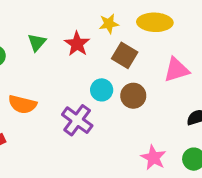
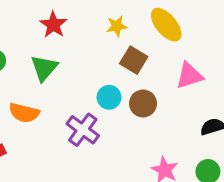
yellow ellipse: (155, 22) -> (166, 25), turned 48
green triangle: (37, 42) -> (44, 68), moved, size x1.4
red star: (77, 44) -> (53, 25), moved

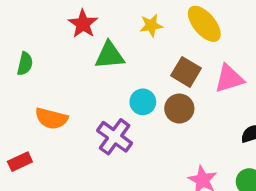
brown square: (134, 60) -> (186, 72), moved
green triangle: (44, 68) -> (110, 55), moved, turned 44

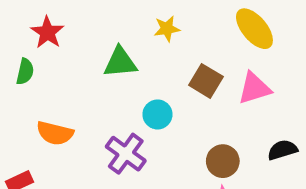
red star: (83, 24) -> (47, 32), moved
yellow ellipse: (204, 24) -> (254, 29), moved
brown circle: (179, 109) -> (223, 161), moved

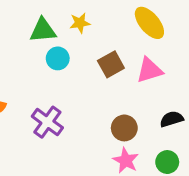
green triangle: (120, 62) -> (43, 30), moved
brown square: (206, 81) -> (111, 64), turned 30
cyan circle: (157, 114) -> (58, 58), moved

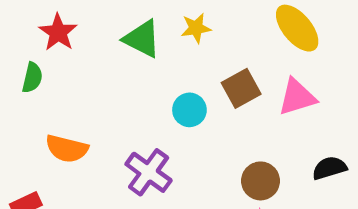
green triangle: (43, 30) -> (142, 39), turned 32
cyan circle: (58, 58) -> (189, 110), moved

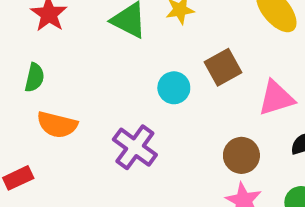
green semicircle: (32, 78) -> (35, 78), moved
pink triangle: (297, 97) -> (276, 98), moved

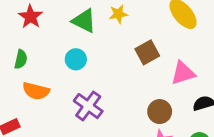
cyan circle: (174, 88) -> (76, 59), moved

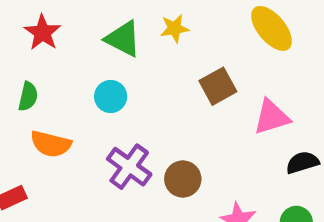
brown circle: (160, 112) -> (183, 179), moved

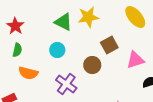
yellow star: (175, 28) -> (88, 17), size x1.5
red star: (43, 33) -> (15, 26), moved
brown circle: (183, 179) -> (92, 65), moved

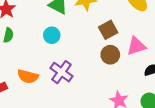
brown circle: (92, 65) -> (110, 55), moved
orange semicircle: (28, 73) -> (28, 76), moved

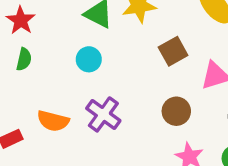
brown circle: (110, 55) -> (176, 111), moved

